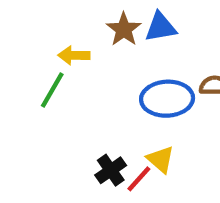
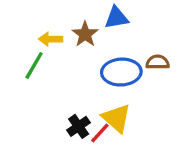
brown star: (124, 29) -> (85, 34), moved
yellow triangle: (161, 159) -> (116, 118), size x1.4

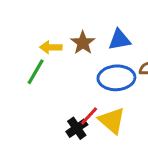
blue triangle: (116, 18) -> (120, 40), moved
red line: (100, 133) -> (89, 116), moved

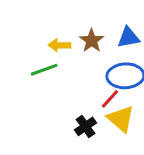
green line: (36, 72) -> (44, 70), turned 40
red line: (89, 116) -> (110, 99), moved

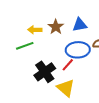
yellow triangle: (121, 119) -> (66, 88), moved
black cross: (85, 126) -> (45, 72), moved, size x1.5

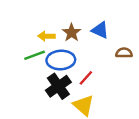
blue triangle: (80, 25) -> (100, 30), turned 35
blue ellipse: (78, 50) -> (61, 60), moved

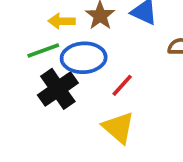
black cross: (58, 86) -> (58, 89), moved

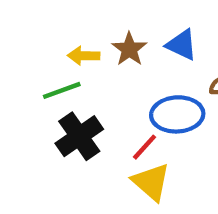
blue ellipse: (84, 58) -> (177, 114), moved
red line: (122, 85) -> (145, 147), moved

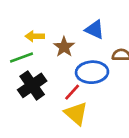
brown star: (129, 49) -> (64, 47), moved

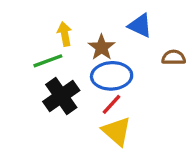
yellow arrow: (35, 36) -> (65, 34), turned 78
blue ellipse: (92, 72) -> (112, 76), moved

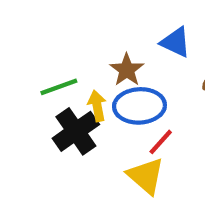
yellow arrow: (65, 34) -> (97, 106), moved
red line: (112, 104) -> (161, 142), moved

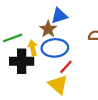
blue triangle: (176, 42) -> (59, 16), moved, turned -42
black cross: (76, 131) -> (22, 61), turned 35

